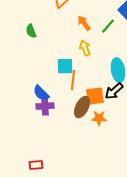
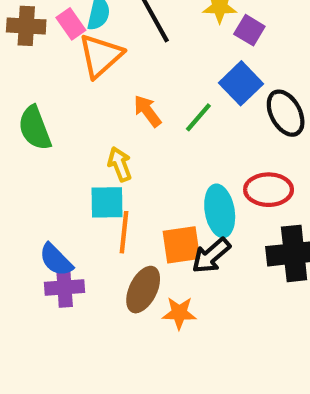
green semicircle: (31, 31) -> (35, 128), size x1.5
yellow arrow: (85, 48) -> (120, 164), moved
orange square: (95, 96) -> (181, 245), moved

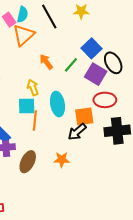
purple square: (249, 30) -> (96, 74), moved, size x1.5
cyan ellipse: (220, 211) -> (58, 104), moved
orange square: (181, 245) -> (84, 116), moved
brown ellipse: (143, 290) -> (28, 162), moved

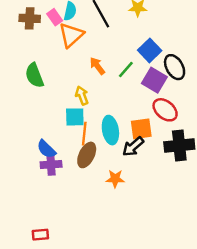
red ellipse: (105, 100) -> (165, 110), turned 40
cyan ellipse: (58, 104) -> (110, 130), moved
brown ellipse: (28, 162) -> (87, 155), moved

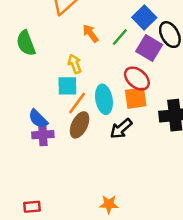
red ellipse: (165, 110) -> (137, 79), moved
orange line: (84, 134) -> (77, 103), turned 30
black arrow: (133, 147) -> (121, 129), moved
orange star: (115, 179) -> (109, 204), moved

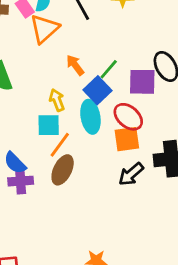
blue square: (144, 17) -> (97, 90), moved
purple square: (149, 48) -> (142, 82), turned -30
cyan ellipse: (104, 99) -> (90, 117), moved
black arrow: (121, 129) -> (131, 174), moved

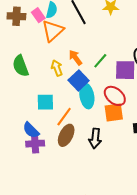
blue square: (97, 90) -> (79, 80), moved
yellow arrow: (57, 100) -> (57, 68), moved
cyan square: (49, 125) -> (45, 102), moved
black arrow: (131, 174) -> (95, 138), moved, turned -42

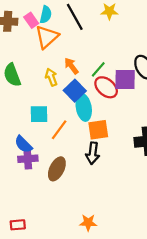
red ellipse: (115, 96) -> (106, 87), moved
orange square: (114, 113) -> (98, 130), moved
brown ellipse: (66, 135) -> (57, 169), moved

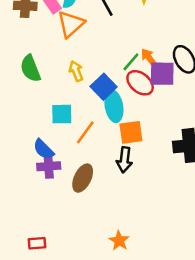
orange arrow: (71, 66) -> (149, 58), moved
orange star: (88, 223) -> (119, 241), turned 30

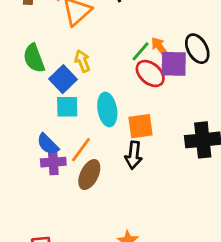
blue square: (104, 87) -> (63, 79), moved
cyan ellipse: (114, 106) -> (107, 109), moved
orange line: (85, 132) -> (81, 150), moved

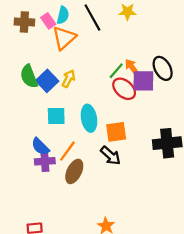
yellow arrow: (82, 61) -> (69, 79), turned 48
blue square: (63, 79) -> (47, 81), moved
black arrow: (134, 155) -> (111, 156), turned -55

